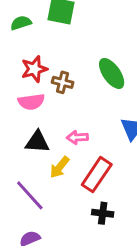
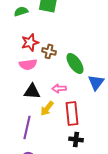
green ellipse: (112, 73) -> (75, 63), moved
red rectangle: (97, 175) -> (72, 113), turned -40
purple line: (30, 195) -> (27, 127), turned 55

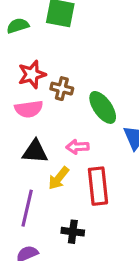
black cross: (76, 139) -> (73, 232), moved

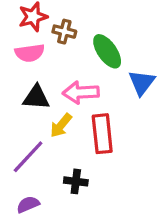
pink arrow: (78, 147) -> (81, 92), size x1.5
purple line: (27, 208) -> (28, 157), turned 30

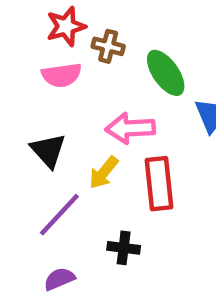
black triangle: (36, 97) -> (48, 150), moved, turned 44

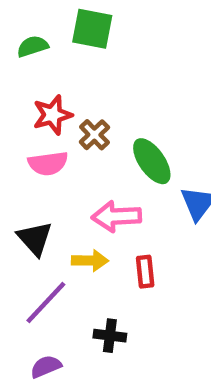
brown cross: (108, 46) -> (94, 135), turned 32
yellow arrow: (104, 173) -> (90, 261), turned -128
red rectangle: (159, 184) -> (145, 272), size x0.6

